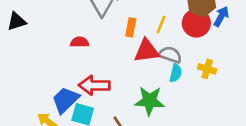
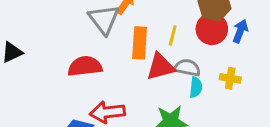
blue arrow: (221, 16) -> (240, 31), moved
orange rectangle: (131, 27) -> (140, 43), size x1.5
red semicircle: (80, 42) -> (85, 66), size x1.6

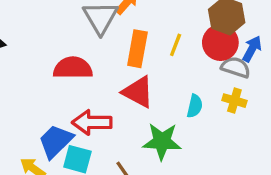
red triangle: (161, 67) -> (138, 92), moved, turned 36
gray semicircle: (187, 68) -> (236, 67), moved

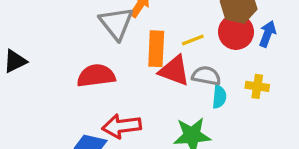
yellow line: (176, 45) -> (193, 40), turned 55
gray semicircle: (236, 67) -> (206, 76), moved
red triangle: (138, 92) -> (174, 71), moved

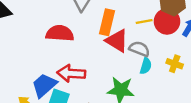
yellow line: (193, 40) -> (144, 22), moved

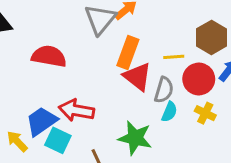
red circle: (167, 21) -> (199, 79), moved
red semicircle: (60, 33) -> (49, 56), moved
gray semicircle: (139, 49) -> (164, 90), turned 78

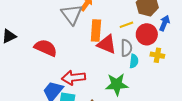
red semicircle: (49, 56) -> (46, 48), turned 30

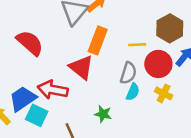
red triangle: (107, 44) -> (81, 67), moved
green star: (117, 84) -> (103, 114), size x0.6

